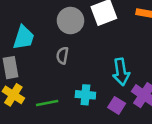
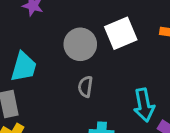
gray semicircle: (62, 55) -> (85, 87), moved

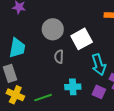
white square: (121, 33) -> (82, 39), moved

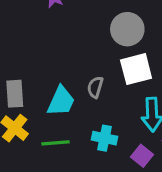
gray circle: (53, 29) -> (127, 29), moved
cyan trapezoid: (17, 48) -> (61, 101), moved

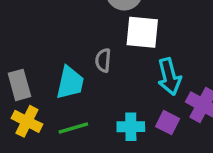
white square: (136, 69) -> (142, 32), turned 32
cyan cross: (104, 138) -> (131, 127), moved

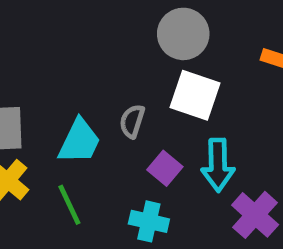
purple square: (168, 123) -> (165, 168), moved
green line: (73, 128) -> (69, 205), turned 68

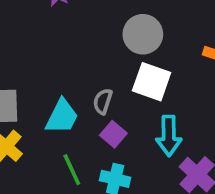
purple square: (165, 168) -> (113, 134), moved
green line: (69, 205) -> (72, 170), moved

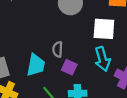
white square: (152, 82) -> (104, 29), moved

